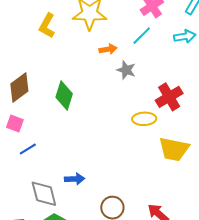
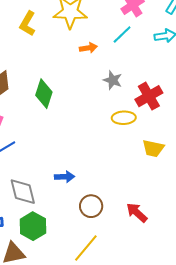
gray star: (126, 70) -> (113, 80), moved
yellow trapezoid: (174, 149) -> (153, 148), size x0.7
blue arrow: (75, 179) -> (65, 177), moved

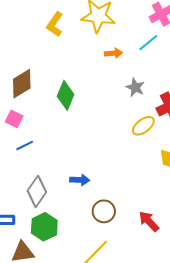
yellow ellipse: (124, 118) -> (143, 126), turned -40
gray diamond: (23, 192) -> (37, 191), turned 44

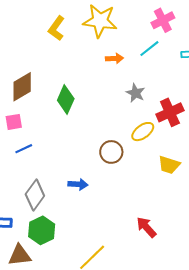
pink square: (14, 119) -> (14, 122), turned -36
brown circle: (104, 211) -> (111, 152), moved

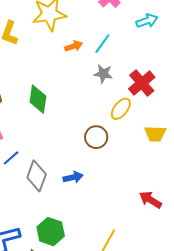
cyan line: (149, 49) -> (102, 44), moved
gray diamond: (35, 195) -> (37, 176), moved

